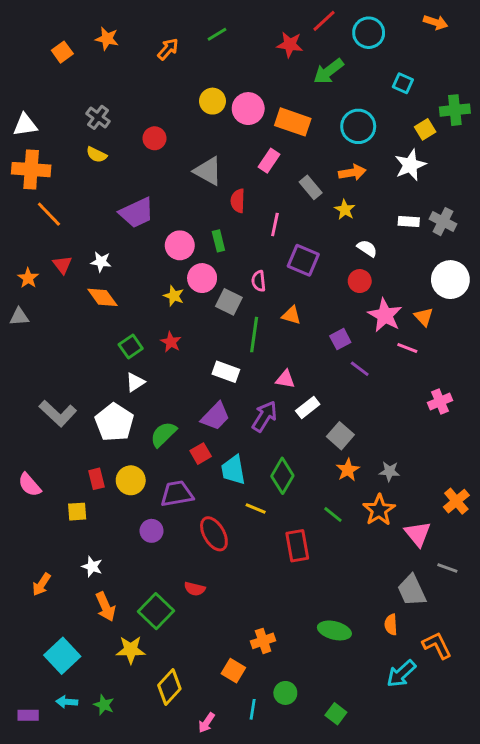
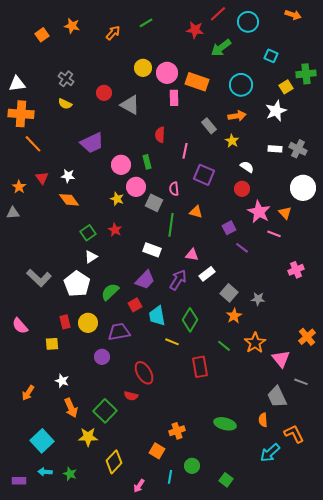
pink rectangle: (269, 161) -> (174, 98), moved, turned -35
gray triangle: (208, 171) -> (130, 105), moved
gray star: (389, 471) -> (258, 299), moved
red ellipse: (214, 534) -> (144, 373), moved

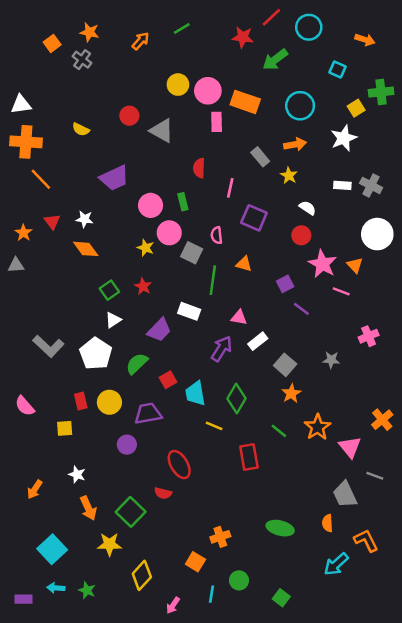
orange arrow: (293, 15) -> (365, 40), moved
gray cross: (66, 79) -> (82, 60), moved
purple trapezoid: (145, 280) -> (159, 330), moved
gray star: (258, 299) -> (331, 360), moved

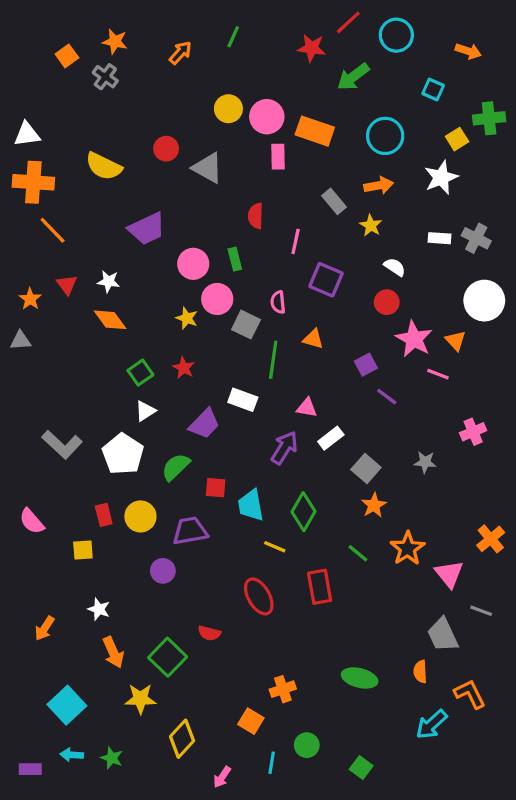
green line: (182, 28) -> (233, 37), turned -35
yellow semicircle: (81, 129) -> (104, 166), size x1.6
red square: (168, 380) -> (216, 488), turned 35
red ellipse: (179, 465) -> (259, 596), moved

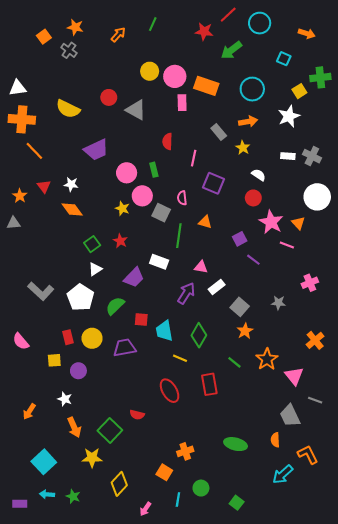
orange cross: (491, 539) -> (315, 340), moved
purple circle: (163, 571) -> (78, 371), moved

